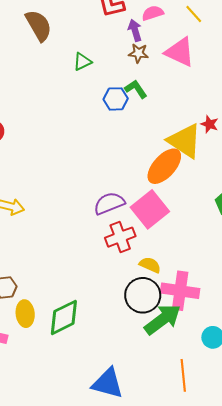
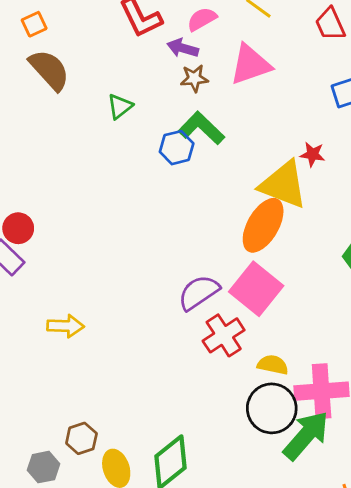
purple arrow: (135, 30) -> (183, 48), turned -45
pink triangle: (180, 52) -> (250, 65), turned -32
green L-shape: (136, 89) -> (201, 128), size x1.4

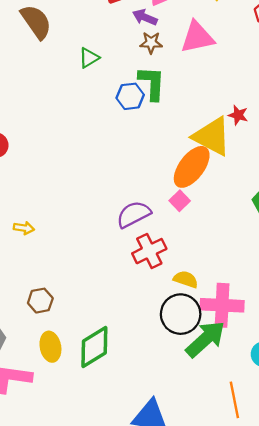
green L-shape: (201, 128) -> (152, 83), turned 42
pink square: (256, 289) -> (180, 201), moved, size x0.5
yellow arrow: (65, 326) -> (24, 228), size x0.7
brown hexagon: (81, 438) -> (40, 301), moved

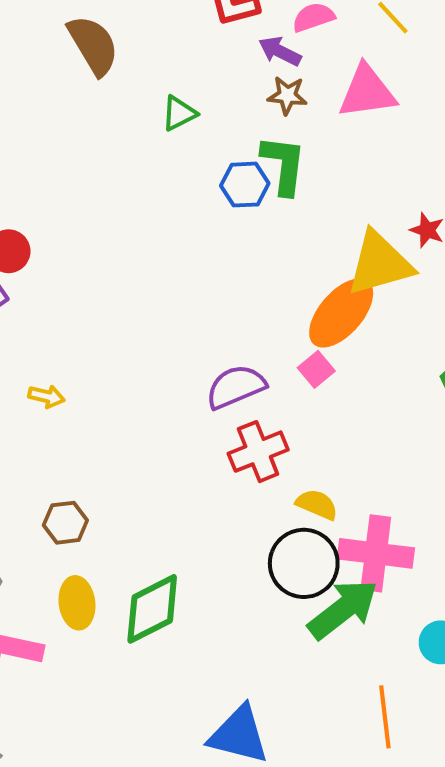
yellow triangle: (212, 136) -> (380, 263), turned -48

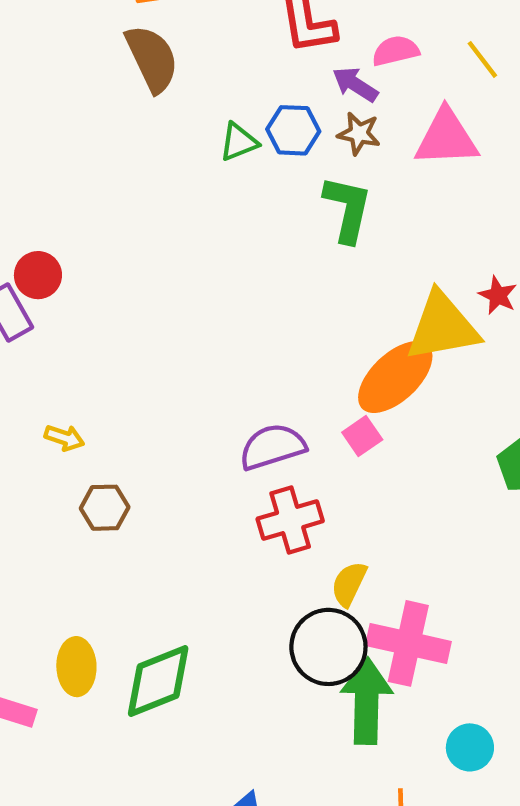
blue hexagon: (245, 185) -> (293, 130), moved
yellow semicircle: (317, 504) -> (349, 584), turned -93
brown hexagon: (65, 523) -> (105, 508), moved
green arrow: (343, 609) -> (367, 701), turned -56

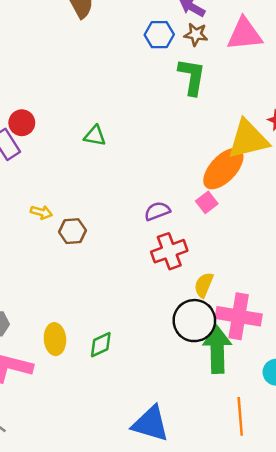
green triangle: (239, 142) -> (95, 136), moved, turned 35
purple semicircle: (272, 447) -> (157, 211), size x0.7
brown hexagon: (105, 508) -> (72, 231), moved
green diamond: (158, 681) -> (101, 345), size x0.6

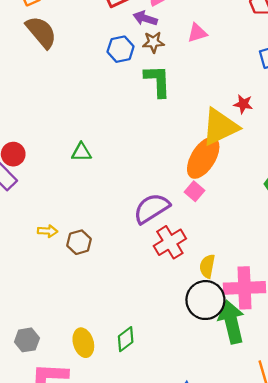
pink triangle: (245, 34) -> (197, 33), size x0.6
purple semicircle: (157, 211) -> (152, 208), size x1.6

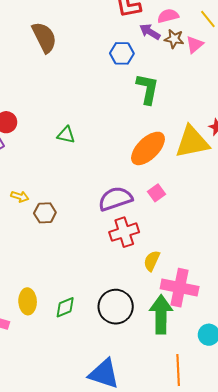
brown semicircle: (41, 32) -> (44, 37), moved
pink triangle: (197, 33) -> (195, 45), moved, turned -36
brown star: (153, 42) -> (174, 39), moved
orange ellipse: (203, 158) -> (148, 148), moved
black circle: (205, 300) -> (116, 307), moved

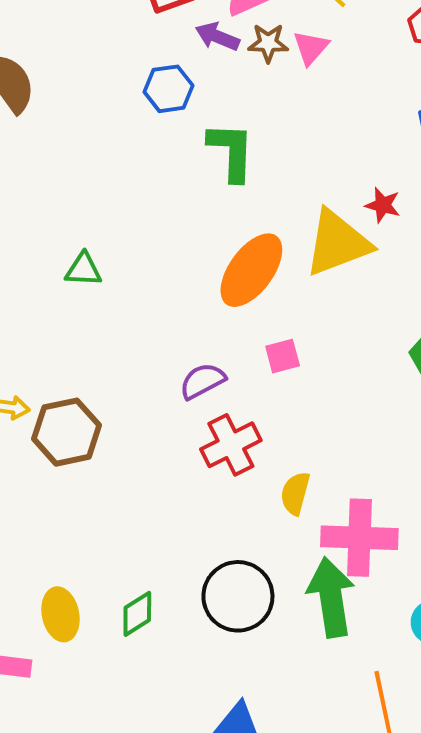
pink square: (156, 193) -> (283, 356), turned 30
purple semicircle: (115, 199) -> (202, 381), size x0.7
brown hexagon: (45, 213) -> (67, 432), size x1.5

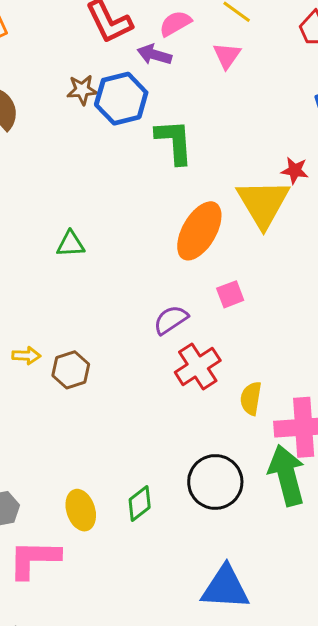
brown star: (268, 43) -> (82, 90), moved
blue hexagon: (168, 89) -> (121, 99), size x1.4
yellow triangle: (337, 243) -> (263, 203), turned -34
brown hexagon: (67, 432) -> (71, 370), size x0.7

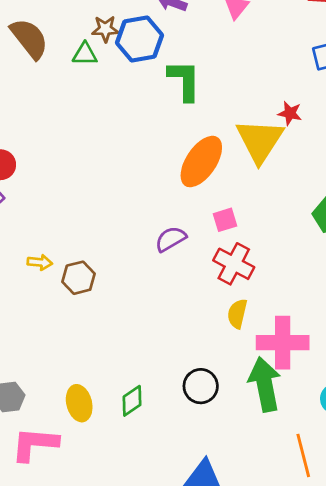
green triangle: (71, 244) -> (85, 54), moved
red cross: (198, 366) -> (234, 264), moved, turned -33
black circle: (215, 482) -> (201, 386), size x0.7

